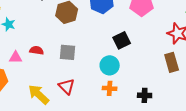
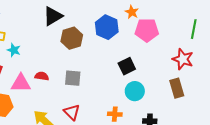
pink triangle: (16, 57) -> (21, 83), size x1.5
cyan circle: (110, 65) -> (135, 91), moved

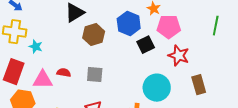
red star: (183, 59) -> (179, 56), moved
black square: (127, 66) -> (146, 45), moved
cyan circle: (135, 91) -> (157, 88), size x1.4

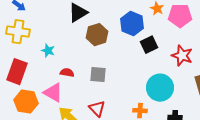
pink pentagon: (169, 27) -> (180, 16), moved
cyan star: (36, 47) -> (48, 51), moved
pink triangle: (43, 80) -> (53, 93), moved, turned 30

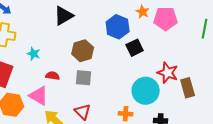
brown hexagon: (97, 35) -> (83, 51), moved
red star: (182, 56) -> (168, 73), moved

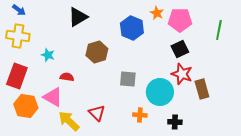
black square: (135, 48) -> (180, 49), moved
gray square: (84, 78) -> (128, 79), moved

